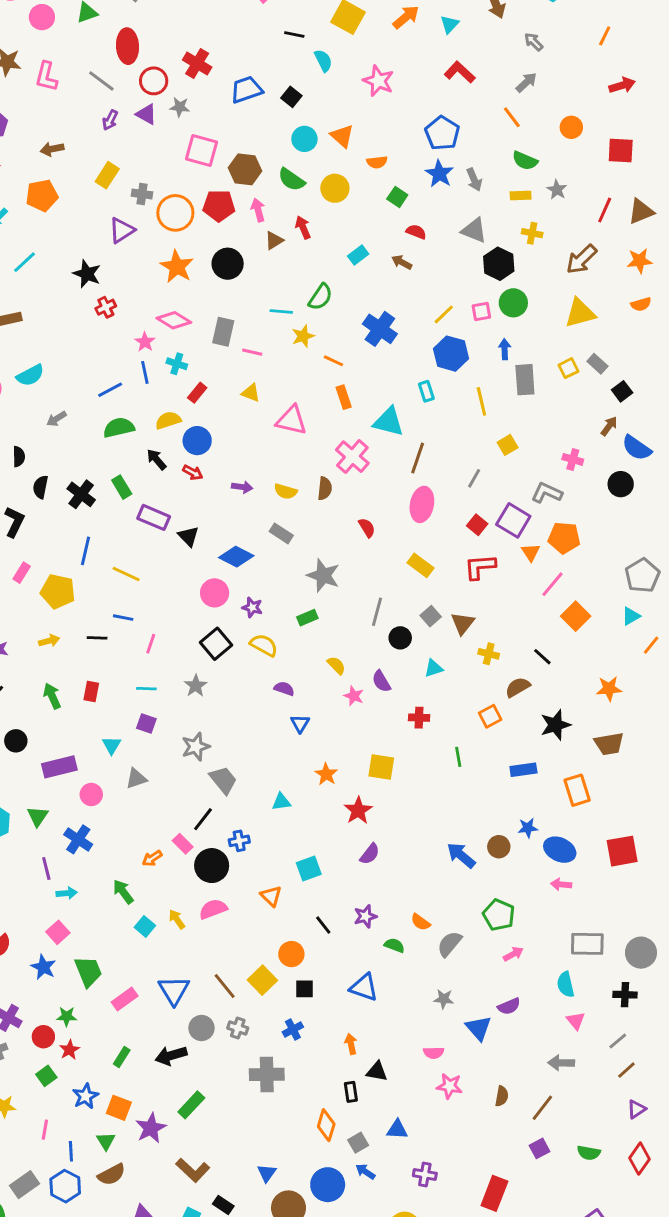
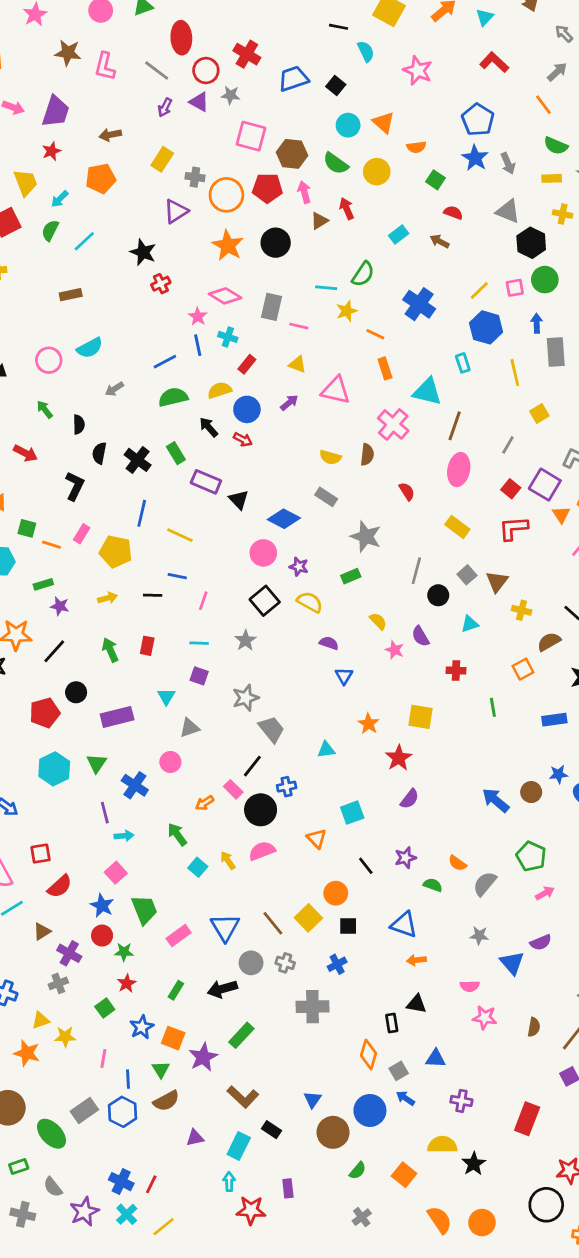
purple arrow: (242, 487) -> (289, 403), moved, turned -48
pink circle: (91, 794) -> (170, 762), moved
red circle: (43, 1037) -> (102, 936), moved
orange arrow: (351, 1044) -> (416, 960), moved, turned -84

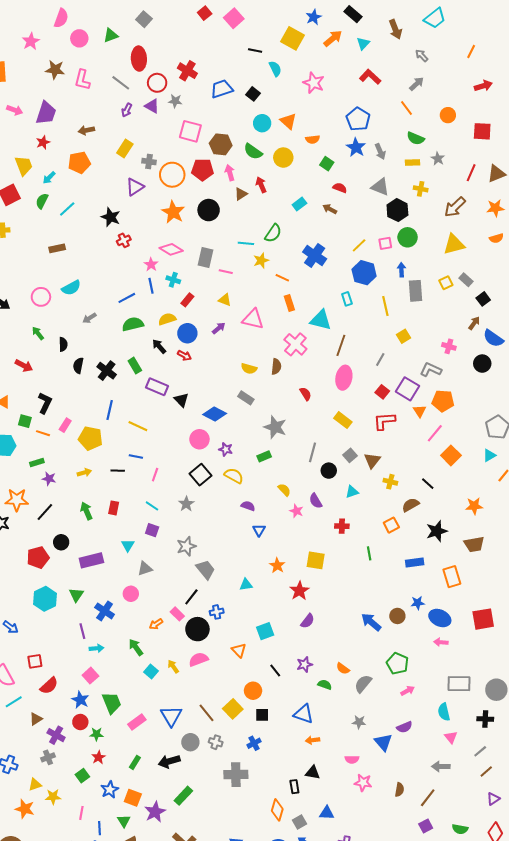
black L-shape: (75, 486) -> (45, 403), moved
cyan line: (199, 643) -> (152, 506), turned 32

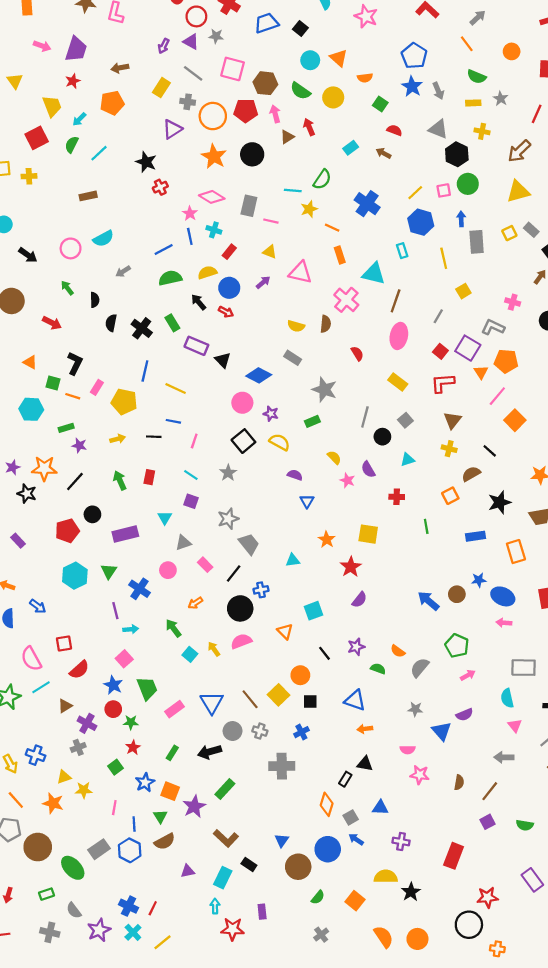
gray line: (121, 83) -> (193, 73), moved
brown triangle: (372, 460) -> (452, 420), moved
pink rectangle: (177, 614) -> (205, 565), moved
black rectangle: (294, 787) -> (345, 779), turned 40

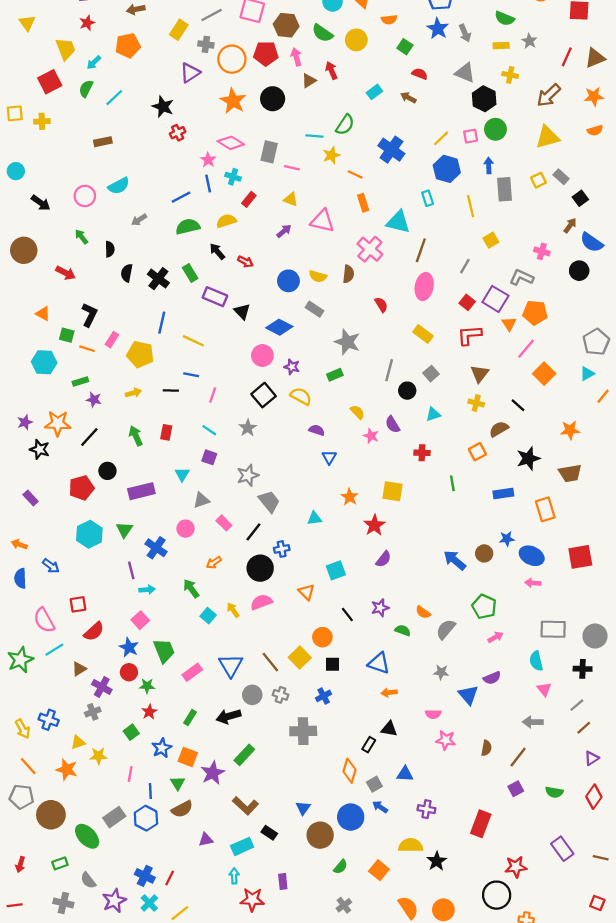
gray line: (193, 73) -> (212, 15), turned -65
blue circle: (229, 288) -> (288, 281), moved
cyan rectangle: (223, 878) -> (242, 846), turned 40

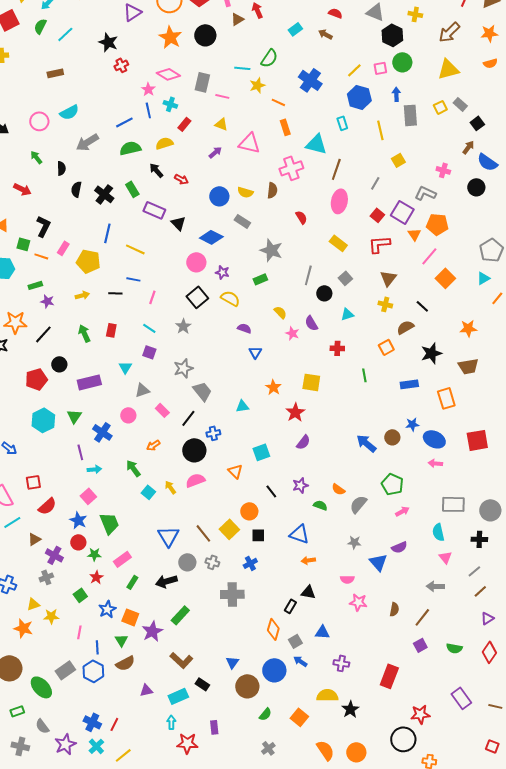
gray arrow: (139, 220) -> (87, 142), size x1.6
pink cross: (370, 249) -> (291, 168), turned 30
pink rectangle: (192, 672) -> (122, 559), moved

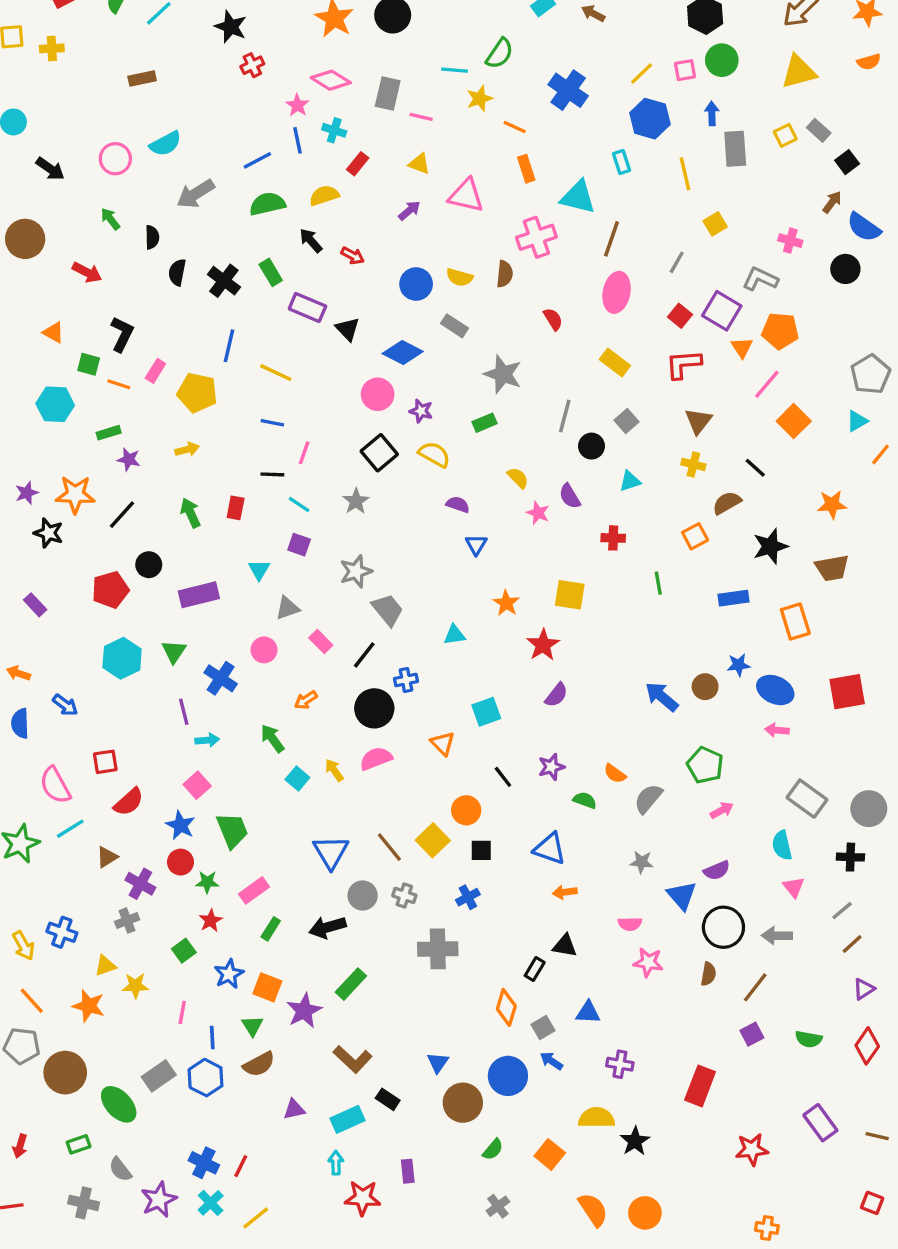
black line: (115, 293) -> (272, 474), moved
gray rectangle: (453, 504) -> (807, 799), turned 35
black circle: (403, 739) -> (723, 927), moved

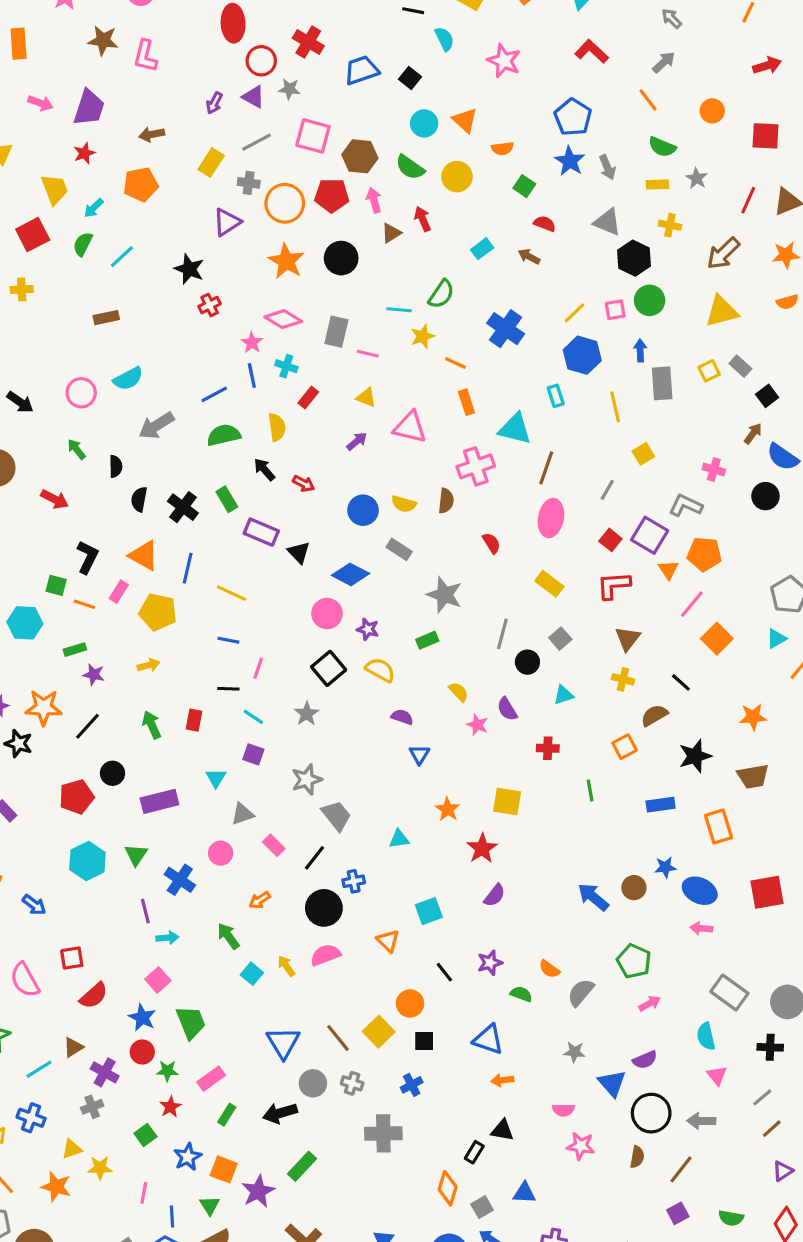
yellow semicircle: (324, 195) -> (277, 427), turned 100
orange triangle: (54, 332) -> (144, 556), moved, size x1.5
cyan line: (70, 829) -> (39, 1069), moved

